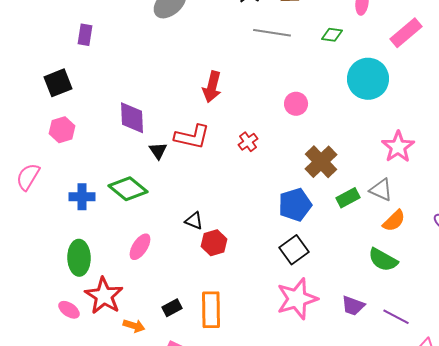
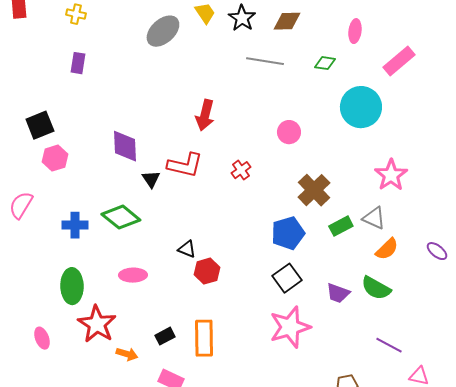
black square: (58, 83) -> (40, 125), moved
pink ellipse: (140, 247) -> (133, 275), turned 56
purple trapezoid: (353, 306) -> (338, 293), moved
pink ellipse: (69, 310) -> (42, 338), moved, turned 35

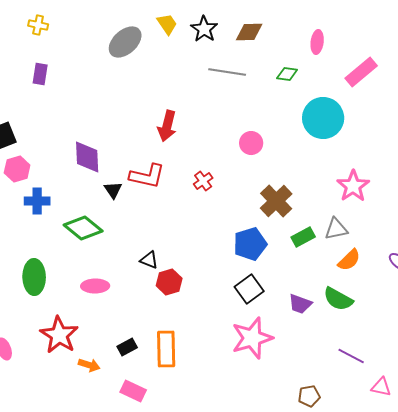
gray triangle: (374, 218) -> (336, 229), turned -35
blue cross: (75, 225) -> (37, 201), moved
green ellipse: (72, 286) -> (34, 277), moved

